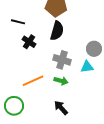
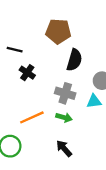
black semicircle: (57, 31) -> (74, 60), moved

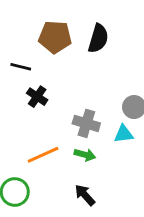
brown pentagon: (58, 31) -> (55, 37), moved
black semicircle: (74, 60) -> (98, 38), moved

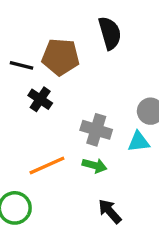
brown pentagon: (55, 37) -> (61, 57), moved
black semicircle: (98, 38) -> (110, 33), turned -32
black arrow: (85, 195) -> (110, 211), moved

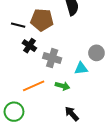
gray cross: (96, 130) -> (52, 58), moved
cyan triangle: (139, 142) -> (81, 68), moved

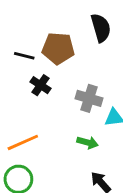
gray cross: (52, 58) -> (89, 98), moved
orange line: (34, 86) -> (23, 142), moved

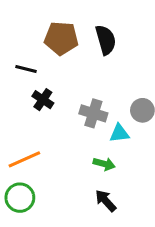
brown pentagon: (58, 48) -> (61, 38), moved
green arrow: (88, 142) -> (104, 164), moved

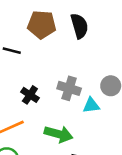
black cross: (43, 100) -> (30, 95), moved
green arrow: (104, 164) -> (59, 134), moved, size x1.5

